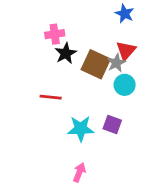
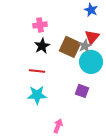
black star: (66, 53) -> (42, 46), moved
cyan circle: (125, 85) -> (91, 62), size x1.5
cyan star: (81, 129) -> (37, 95), moved

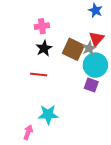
purple square: (82, 91) -> (91, 85), moved
cyan star: (37, 95) -> (48, 114), moved
pink arrow: (58, 126) -> (28, 132), moved

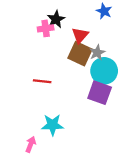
red triangle: (96, 39) -> (80, 35), moved
black star: (44, 48) -> (56, 19), moved
purple square: (91, 85) -> (100, 93), size x1.5

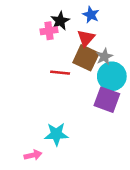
blue star: (104, 11) -> (91, 15), moved
red line: (42, 81) -> (60, 73), moved
pink arrow: (31, 144) -> (33, 155), turned 56

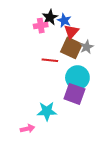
blue star: (91, 15) -> (64, 20), moved
cyan circle: (112, 76) -> (77, 78), moved
purple square: (107, 100) -> (74, 94), moved

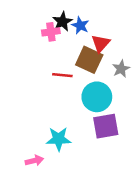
red triangle: (71, 32) -> (101, 43), moved
gray star: (87, 47) -> (121, 69), moved
purple square: (74, 94) -> (106, 126), moved, turned -30

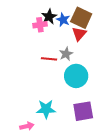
brown square: (89, 60) -> (81, 18), moved
gray star: (121, 69) -> (66, 54), moved
purple square: (106, 126) -> (83, 111), moved

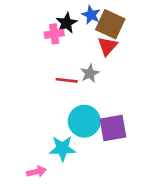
blue star: (63, 20) -> (91, 15), moved
cyan circle: (76, 76) -> (84, 121), moved
purple square: (83, 111) -> (113, 128), moved

